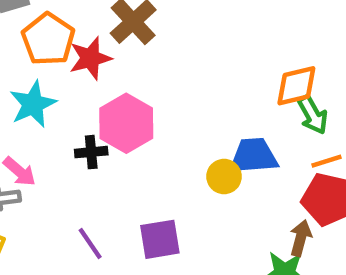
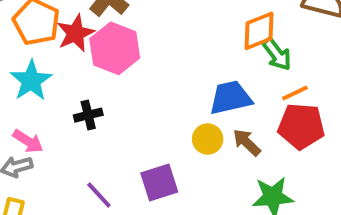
pink hexagon: (126, 123) -> (115, 48), moved
yellow circle: (224, 176) -> (208, 139), moved
brown arrow: (301, 238) -> (247, 142), moved, turned -52

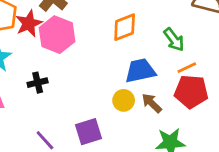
orange diamond: (259, 31) -> (125, 27), moved

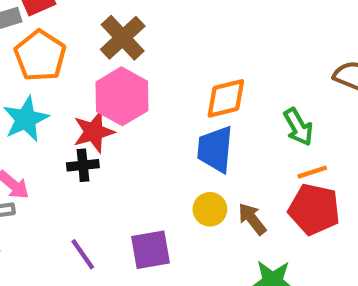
red star: (29, 23) -> (94, 132), moved
blue trapezoid: (140, 71) -> (215, 149), moved, turned -80

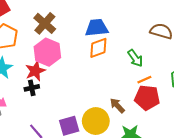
blue trapezoid: (215, 149) -> (97, 28), moved, turned 85
yellow circle: (210, 209) -> (96, 121), moved, size x1.6

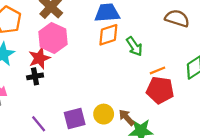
green arrow: (135, 58) -> (134, 46), moved
brown arrow: (117, 106) -> (127, 117), moved
yellow circle: (96, 121) -> (104, 114), size x0.7

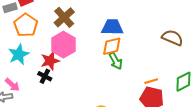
green arrow: (134, 46) -> (116, 61), moved
black cross: (35, 76) -> (45, 76), turned 32

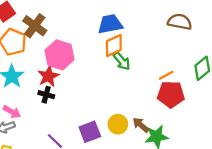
brown cross: (64, 17) -> (35, 26), moved

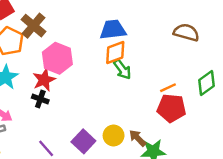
purple square: (90, 132) -> (83, 141), turned -30

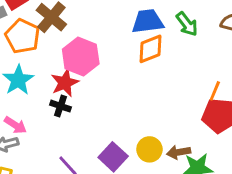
green arrow: (122, 69) -> (187, 24), moved
orange line: (168, 88) -> (215, 91), turned -42
brown arrow: (138, 138) -> (179, 152), turned -54

